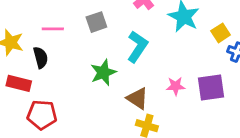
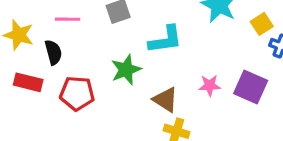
cyan L-shape: (137, 47) -> (165, 40), turned 48
purple square: (211, 87) -> (251, 87), turned 32
red pentagon: (42, 115) -> (77, 93), moved

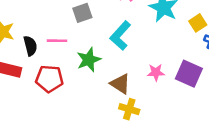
pink line: (68, 19) -> (57, 41), moved
cyan L-shape: (165, 40) -> (120, 36), turned 140

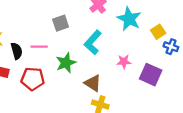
pink star: (156, 72) -> (124, 62), moved

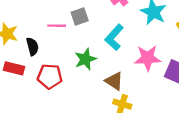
pink line: (39, 47) -> (57, 26), moved
pink star: (124, 62) -> (148, 58), size x1.6

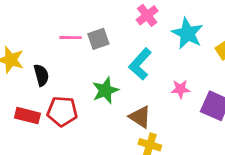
pink line: (57, 26) -> (71, 38), moved
pink star: (148, 58) -> (180, 89), size x0.6
red rectangle: (14, 68) -> (27, 116), moved

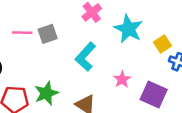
pink star: (180, 89) -> (122, 79), turned -30
green star: (105, 90) -> (46, 93), moved

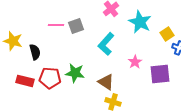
green star: (46, 93) -> (75, 73), turned 30
purple square: (154, 95) -> (160, 74), turned -30

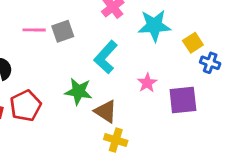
cyan star: (140, 22) -> (154, 26), turned -30
green star: (75, 73) -> (78, 91), moved
red pentagon: (50, 78) -> (26, 106), turned -30

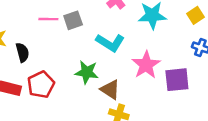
yellow square: (193, 43) -> (196, 15), moved
cyan L-shape: (106, 57) -> (110, 43), turned -100
pink star: (147, 83) -> (146, 65), size x1.6

